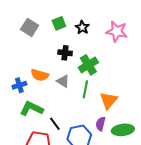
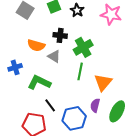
orange semicircle: (40, 75) -> (36, 45), moved
gray triangle: (63, 81) -> (54, 56), moved
green L-shape: (32, 109) -> (39, 82), moved
green ellipse: (123, 130) -> (117, 111), turned -55

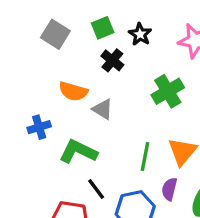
black cross: (60, 35) -> (112, 60), moved, turned 32
green cross: (83, 47) -> (168, 91), moved
green line: (80, 71) -> (145, 156), moved

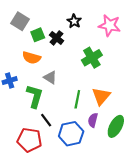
green square: (103, 28) -> (38, 35), moved
gray triangle: (103, 109) -> (50, 77), moved
green L-shape: (78, 152) -> (35, 96), turned 80

